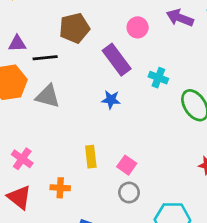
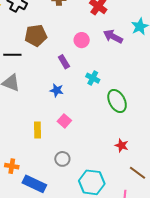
purple rectangle: (117, 60) -> (64, 62), size x0.6
pink square: (127, 165) -> (64, 121), moved
orange cross: (60, 188) -> (12, 166), moved

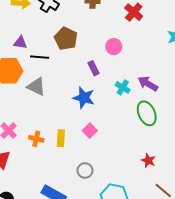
brown pentagon: (36, 36) -> (66, 39), turned 30
purple arrow: (113, 36) -> (148, 84), moved
blue star: (57, 90) -> (84, 98), size x1.5
orange cross: (12, 166) -> (36, 139), moved

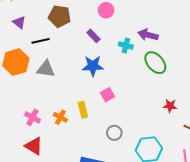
purple triangle: (20, 43) -> (19, 22), moved, turned 48
pink square: (90, 131) -> (108, 95), turned 32
orange cross: (36, 139) -> (60, 117), turned 32

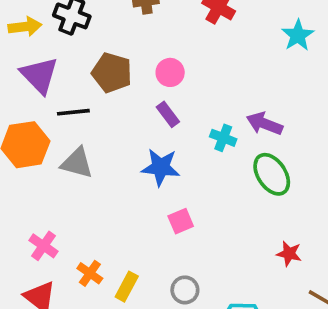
pink circle: (106, 10) -> (170, 72), moved
purple triangle: (19, 22) -> (39, 75), size x1.6
yellow rectangle: (83, 110) -> (127, 287), moved, turned 35
orange cross: (60, 117) -> (90, 273), moved

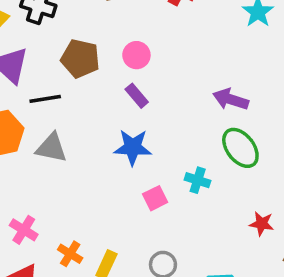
cyan cross: (223, 138) -> (198, 180), moved

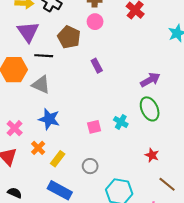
pink circle: (136, 55) -> (95, 22), moved
purple arrow: (231, 99) -> (150, 80), turned 120
blue star: (133, 147) -> (49, 119), moved

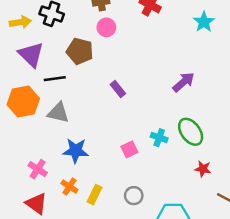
purple rectangle: (97, 66) -> (118, 89), moved
green ellipse: (150, 109) -> (191, 132), moved

